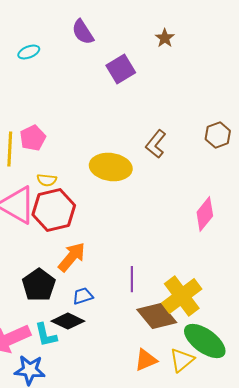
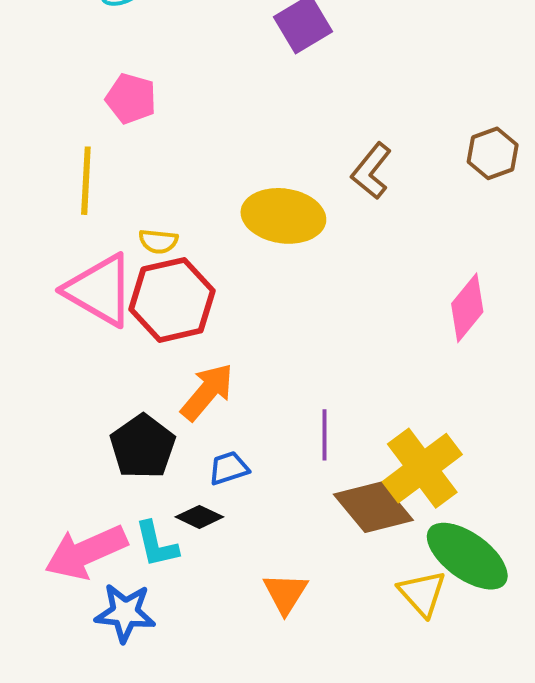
pink pentagon: (33, 138) -> (131, 99), moved, turned -30
black diamond: (68, 321) -> (199, 517), size x0.7
orange triangle: (146, 360) -> (285, 593), moved, turned -35
yellow triangle: (182, 360) -> (422, 593), turned -32

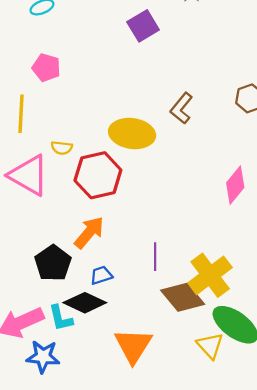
red hexagon: (172, 300) -> (98, 175), moved
black diamond: (199, 517) -> (85, 303), size x1.6
orange triangle: (285, 593) -> (133, 346), size x1.5

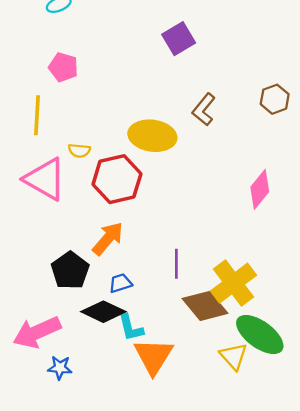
purple square: (143, 26) -> (179, 39), moved
cyan L-shape: (61, 318) -> (131, 328), moved
blue star: (43, 357) -> (60, 368), size x0.7

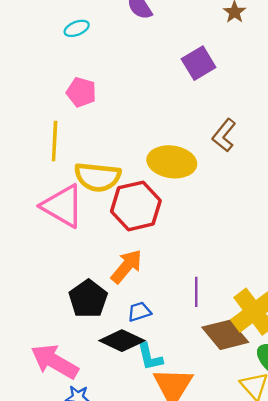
yellow semicircle: (79, 151) -> (98, 177), size x2.0
pink arrow: (37, 332) -> (55, 362), turned 54

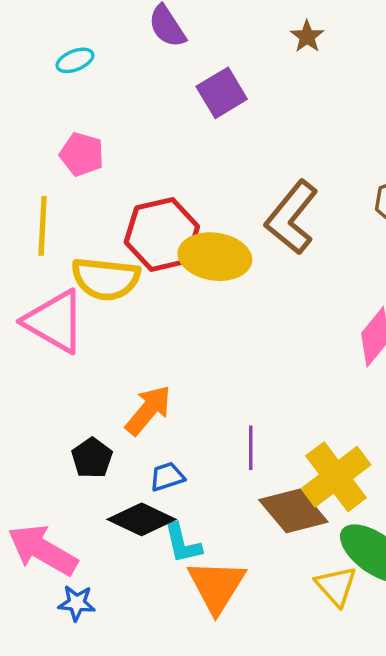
purple square: (199, 63) -> (222, 93), moved
brown L-shape: (224, 135) -> (292, 217), size x1.5
red hexagon: (136, 206) -> (162, 234), moved
black pentagon: (88, 299) -> (92, 458), size x0.7

